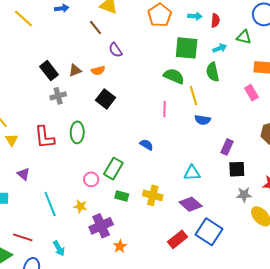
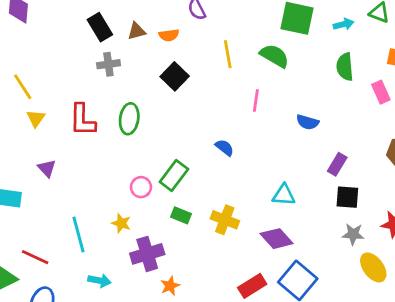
green semicircle: (213, 72) -> (345, 67), moved
yellow line: (194, 96) -> (228, 54), moved
cyan line: (50, 204) -> (78, 234), moved
cyan arrow: (59, 248) -> (99, 281), moved, turned -56

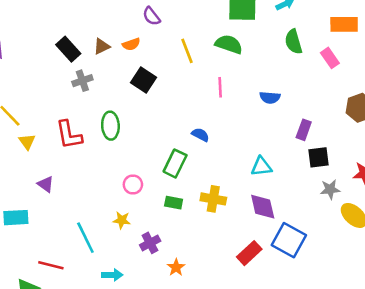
green rectangle: (174, 176) -> (175, 163), moved
purple diamond: (277, 239) -> (263, 207), turned 40
purple cross: (147, 254) -> (150, 243), size x0.7

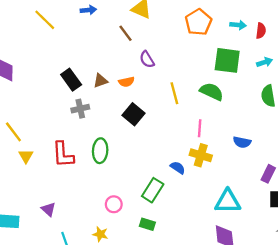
cyan triangle: (261, 167) -> (228, 202), size x1.4
purple triangle: (46, 184) -> (48, 209), moved
yellow cross: (213, 199) -> (201, 155), moved

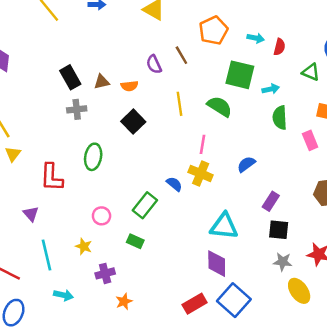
brown line: (125, 33) -> (181, 55), moved
cyan arrow: (265, 62) -> (271, 89), moved
blue semicircle: (242, 142) -> (246, 164), turned 126
red L-shape: (63, 155) -> (52, 177), moved

